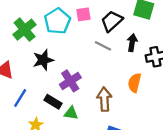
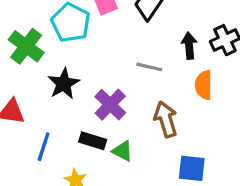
black arrow: (132, 43) -> (189, 46), moved
gray line: (103, 46) -> (149, 67), moved
green triangle: (71, 113) -> (122, 151), turned 32

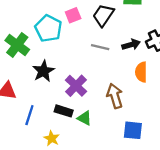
black arrow: (189, 46) -> (131, 45), turned 78
gray line: (149, 67) -> (100, 47), moved

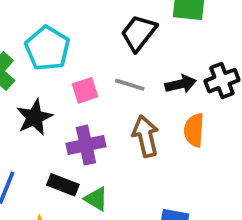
pink square: (73, 15) -> (85, 90), moved
purple cross: (76, 86) -> (86, 145), turned 30
brown arrow: (115, 96) -> (146, 136), moved

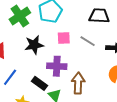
black trapezoid: (139, 33) -> (99, 16), turned 40
brown arrow: (146, 136) -> (78, 83), moved

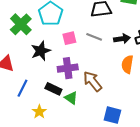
brown arrow: (78, 83) -> (93, 81), turned -30

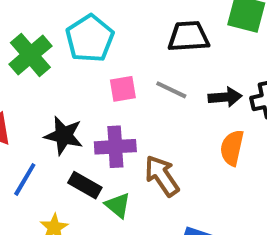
black star: (41, 51) -> (64, 136), moved, turned 30

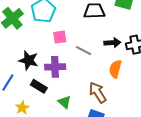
gray line: (171, 90) -> (84, 51), moved
brown arrow: (162, 176) -> (98, 92), moved
green triangle: (118, 205) -> (64, 102), moved

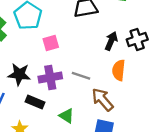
black arrow: (112, 43) -> (111, 41), turned -56
gray line: (84, 51) -> (81, 76), moved

